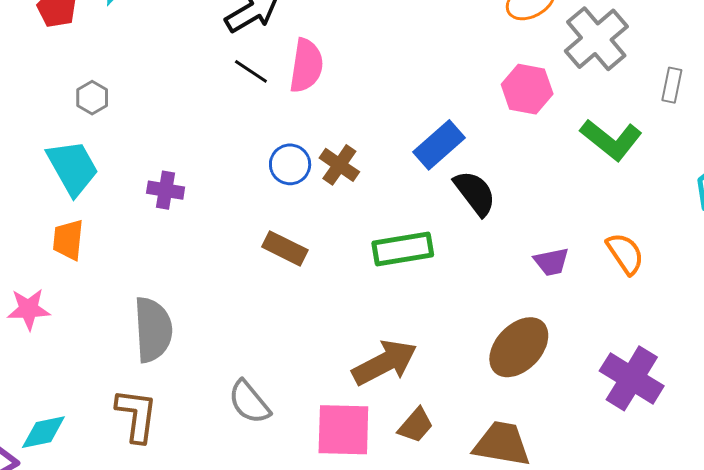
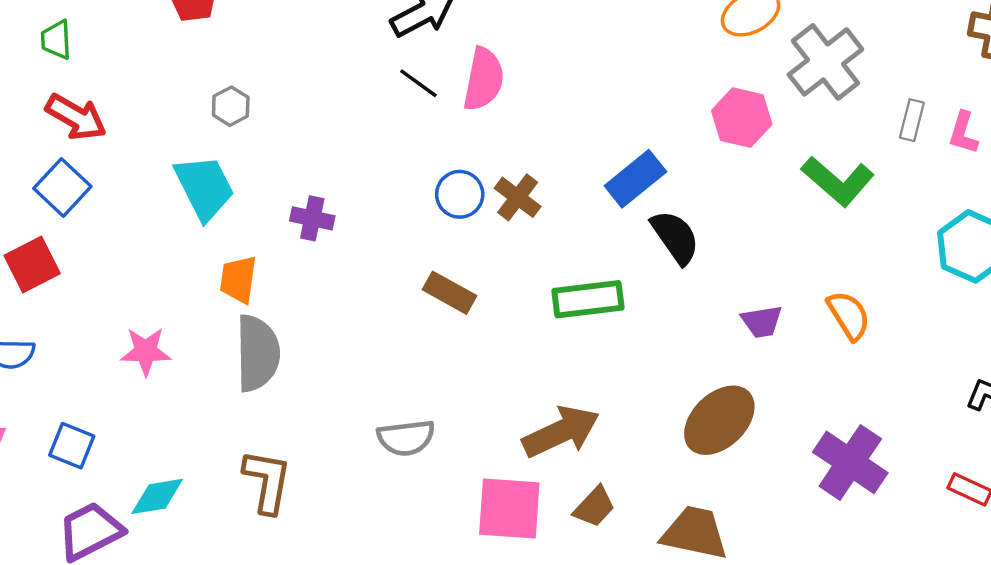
orange trapezoid: (68, 240) -> (238, 279), moved
gray semicircle: (153, 330) -> (257, 353), moved
gray semicircle: (249, 402) -> (406, 438), moved, turned -60

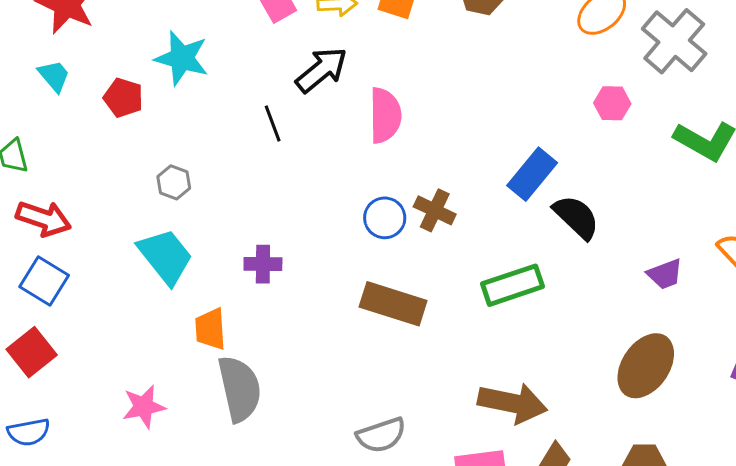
black line: (418, 83) -> (273, 123), moved, turned 45
pink hexagon: (742, 118) -> (612, 103), size x0.7
brown rectangle: (450, 293) -> (393, 304), size x1.4
brown arrow: (561, 432) -> (513, 403), turned 48

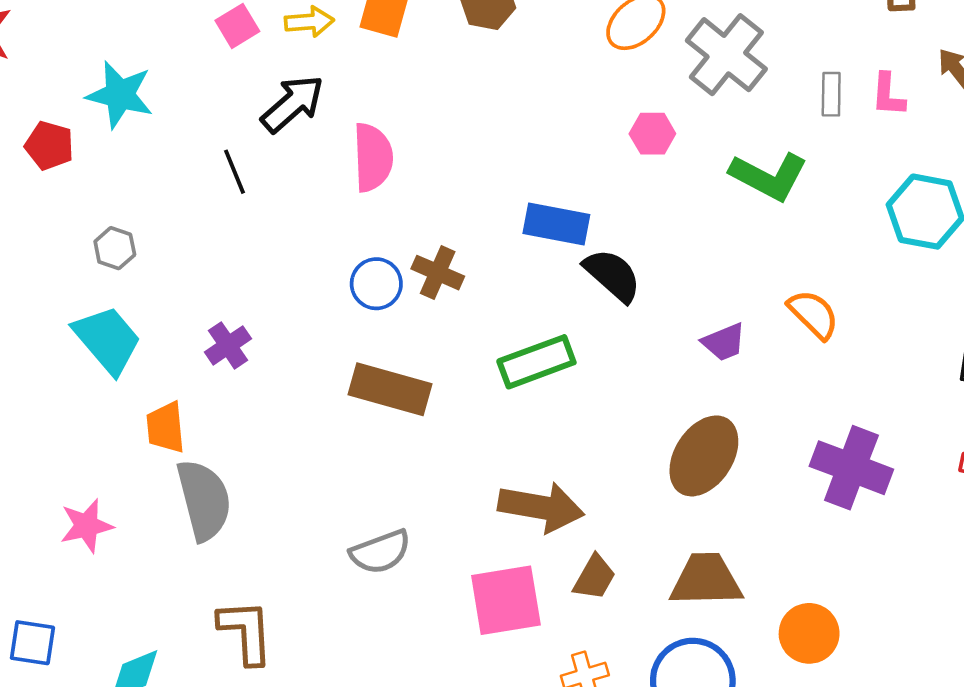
blue rectangle: (532, 174) -> (556, 224), turned 63
purple cross: (263, 264) -> (228, 345), turned -33

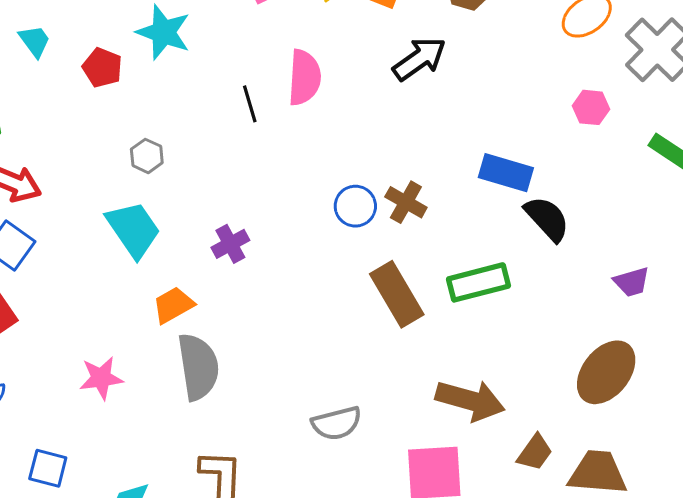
black arrow: (292, 104) -> (419, 59), moved
pink semicircle: (373, 157) -> (304, 77), moved
brown rectangle: (390, 389) -> (397, 294), moved, turned 38
orange trapezoid: (166, 427) -> (173, 305), turned 60
brown trapezoid: (594, 577) -> (535, 452), moved

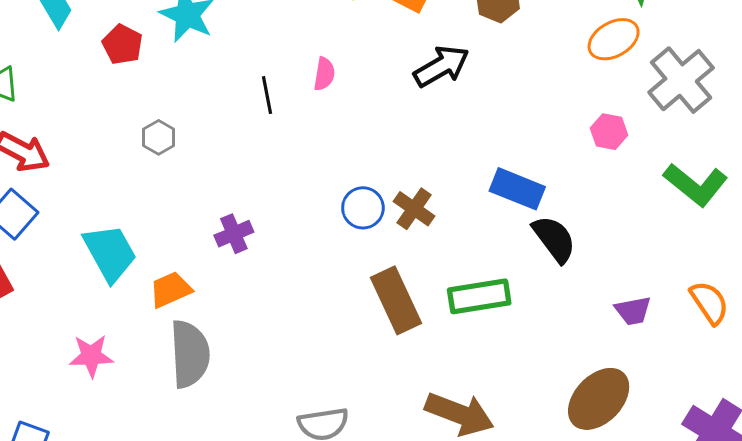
pink semicircle: (304, 77) -> (324, 74), size x0.6
cyan trapezoid: (133, 229) -> (110, 253), moved

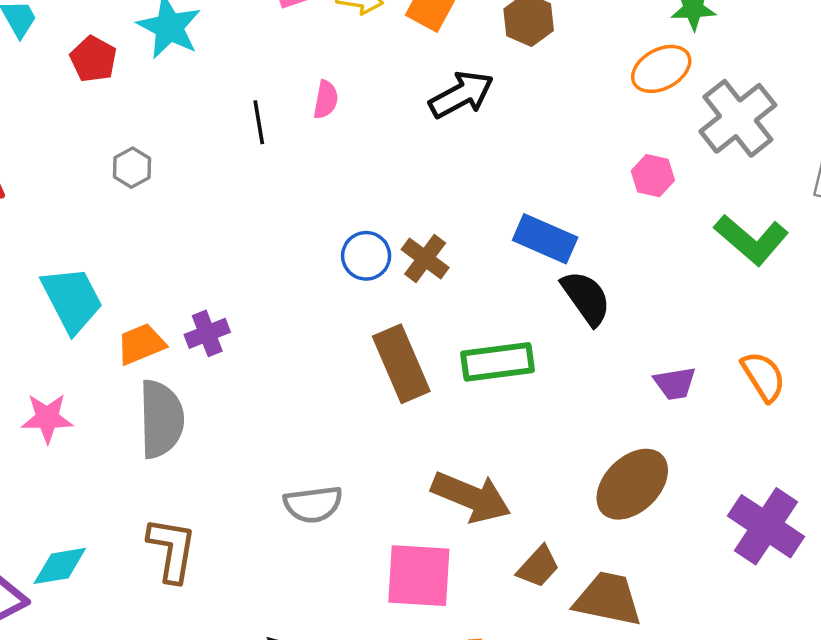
purple cross: (234, 234) -> (207, 333), moved

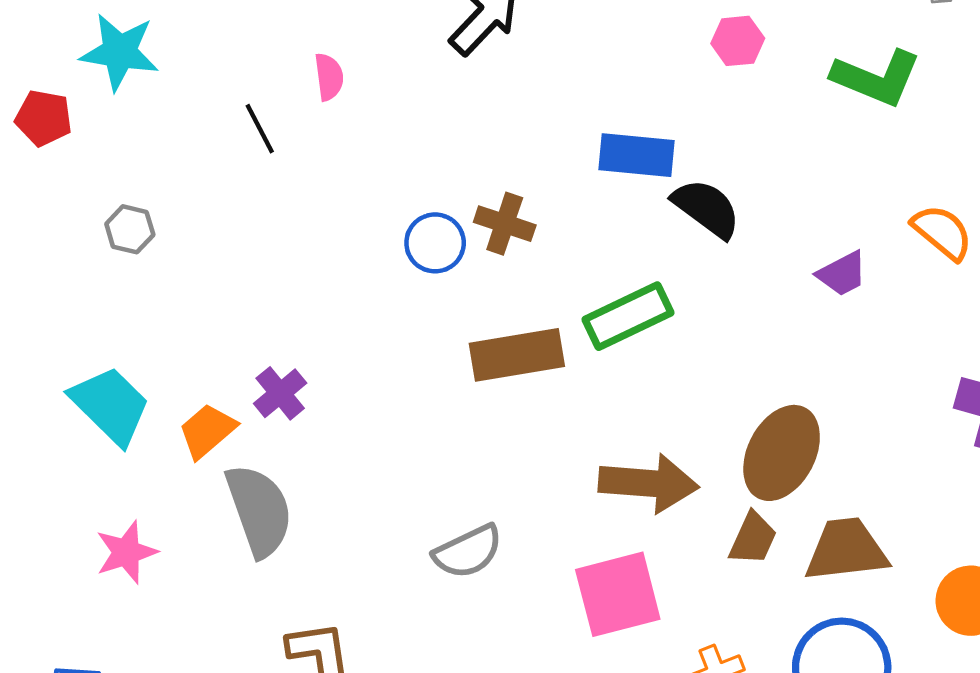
brown rectangle: (401, 364) -> (517, 355), turned -58
brown ellipse: (632, 484) -> (782, 453), moved

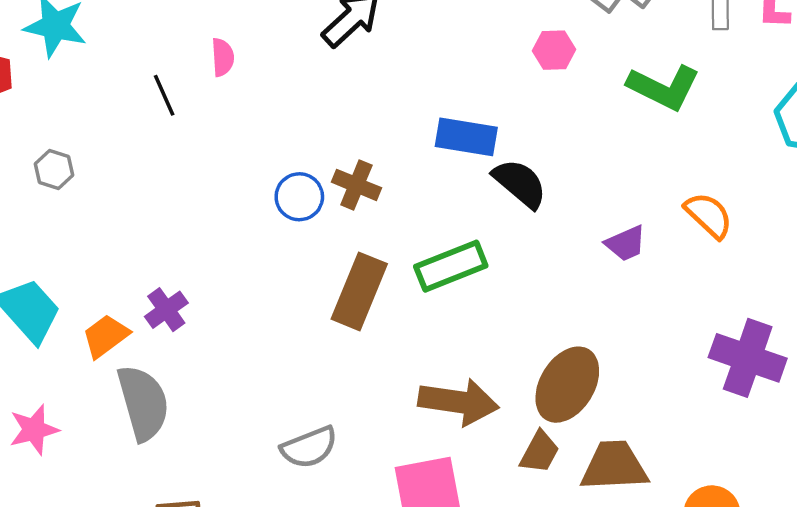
brown rectangle: (517, 355) -> (359, 291), turned -62

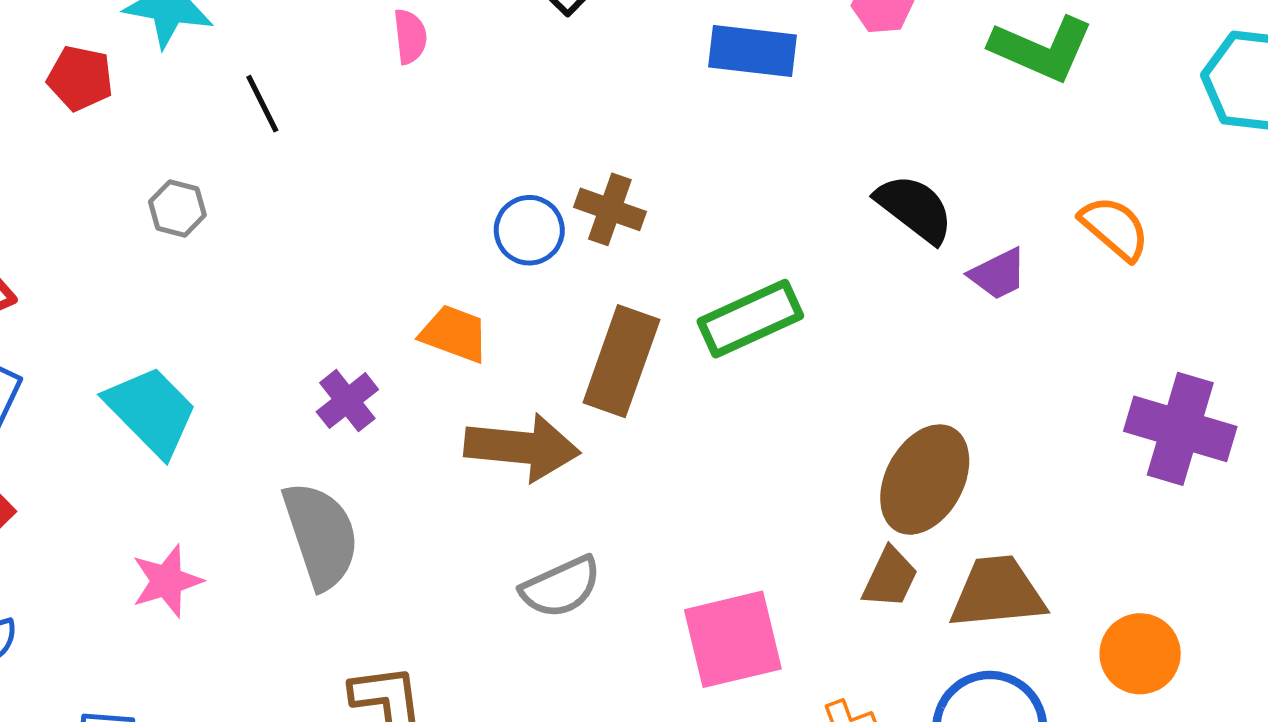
black line: (164, 95) -> (262, 104), moved
blue rectangle: (466, 137) -> (753, 51), moved
black semicircle: (520, 183) -> (915, 208), moved
orange trapezoid: (106, 336) -> (454, 334), moved, turned 60
brown arrow: (458, 402) -> (522, 447), moved

